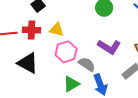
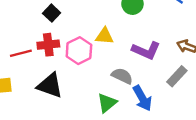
yellow triangle: (57, 30) -> (104, 36), moved
pink hexagon: (66, 52) -> (79, 51), moved

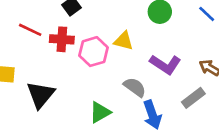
red line: (21, 53) -> (30, 30), moved, turned 30
black triangle: (50, 85) -> (40, 95), moved, turned 40
green triangle: (107, 103) -> (100, 112), moved

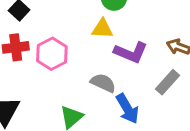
yellow triangle: (124, 41) -> (102, 29), moved

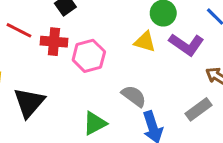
purple L-shape: (131, 52) -> (186, 44), moved

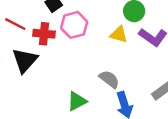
pink hexagon: (89, 56) -> (74, 25), moved
black triangle: (29, 103) -> (25, 60), moved

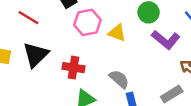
red cross: (44, 34) -> (74, 68), moved
yellow triangle: (119, 34) -> (117, 33), moved

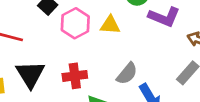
gray semicircle: (119, 79) -> (127, 74), turned 105

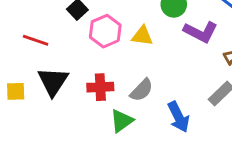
gray semicircle: (127, 74) -> (142, 90), moved

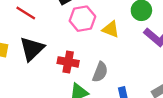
gray semicircle: (142, 90) -> (100, 72), turned -36

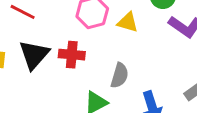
red cross: (68, 62) -> (72, 55), moved

